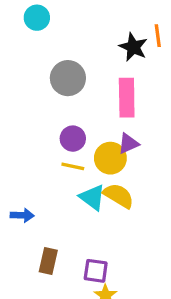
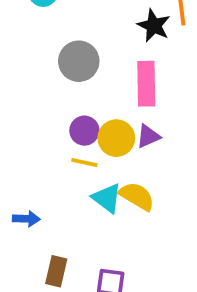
yellow circle: (110, 158) -> (116, 138), moved

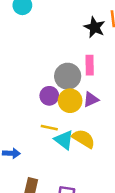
gray circle: (79, 61) -> (68, 76), moved
pink rectangle: (146, 84) -> (90, 65), size x0.7
yellow line: (84, 162) -> (49, 128), moved

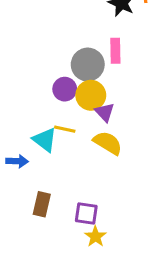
purple triangle: (91, 99) -> (105, 112), moved, turned -49
cyan triangle: (64, 140) -> (45, 140), moved

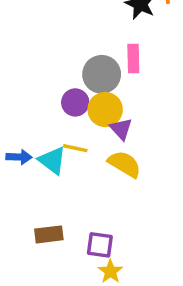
blue arrow: (17, 161) -> (19, 157), moved
brown rectangle: (42, 204) -> (49, 234), turned 70

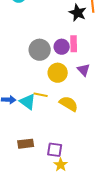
gray circle: (102, 74) -> (40, 50), moved
purple circle: (75, 102) -> (62, 47), moved
purple triangle: (121, 129) -> (84, 70), moved

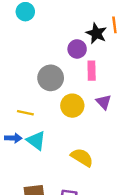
purple circle: (62, 47) -> (77, 49), moved
yellow line: (41, 95) -> (25, 113), moved
yellow semicircle: (69, 104) -> (82, 157), moved

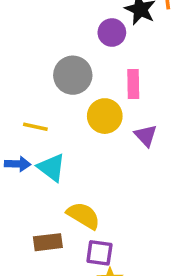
pink rectangle: (92, 71) -> (133, 84), moved
purple triangle: (104, 102) -> (146, 136), moved
yellow semicircle: (82, 157) -> (83, 216), moved

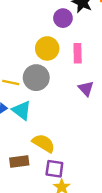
gray circle: (73, 75) -> (36, 78), moved
yellow circle: (105, 116) -> (47, 48), moved

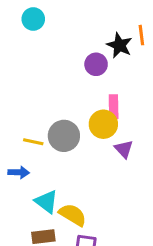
yellow circle: (47, 48) -> (103, 124), moved
cyan triangle: (22, 110) -> (46, 202), moved

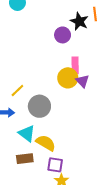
gray circle: (64, 136) -> (39, 106), moved
yellow line: (33, 142) -> (17, 90), turned -56
purple triangle: (124, 149) -> (82, 81), moved

